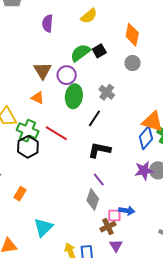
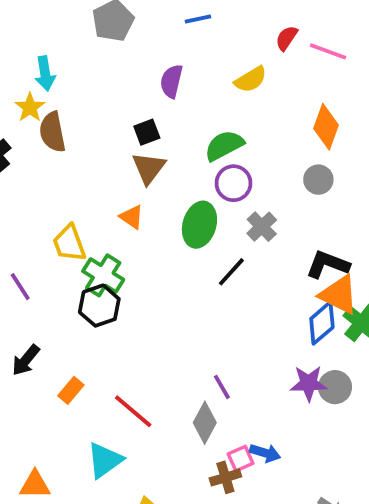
black square: (99, 51) -> (147, 132), moved
purple circle: (67, 75) -> (233, 183), moved
red line: (56, 133) -> (133, 411), moved
black L-shape: (99, 150) -> (328, 264), moved
pink square: (114, 215) -> (241, 459), turned -32

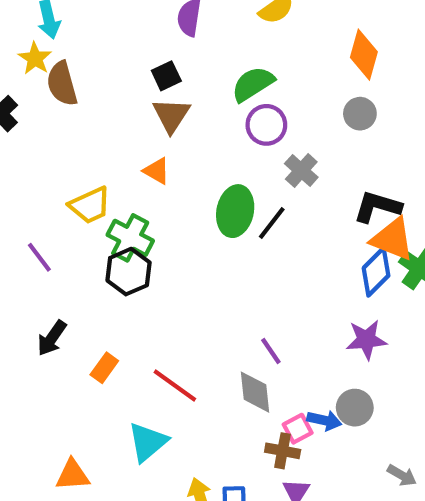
green ellipse: (199, 225) -> (235, 211), moved
yellow trapezoid: (69, 243) -> (90, 205), turned -90
gray circle: (335, 387) -> (355, 408), moved
gray diamond: (205, 423) -> (255, 392), turned -30
brown cross: (225, 477) -> (283, 451), turned 32

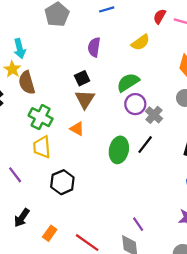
gray cross: (301, 170) -> (154, 115), moved
yellow trapezoid: (90, 205) -> (42, 147), turned 110
black line: (272, 223) -> (145, 145), moved
green cross: (130, 238) -> (41, 117), moved

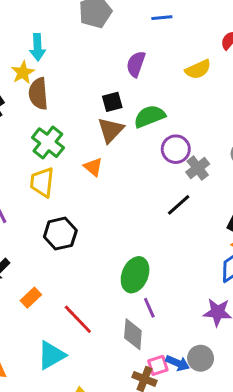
green semicircle: (128, 82) -> (150, 116), moved
green ellipse: (119, 150) -> (135, 275), moved

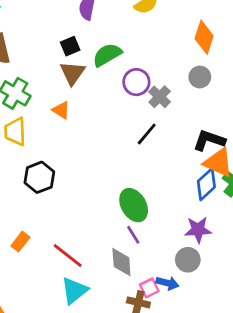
green ellipse: (135, 275) -> (134, 205), moved, turned -44
cyan triangle: (51, 355) -> (74, 291), moved
gray circle: (201, 358) -> (188, 260), moved

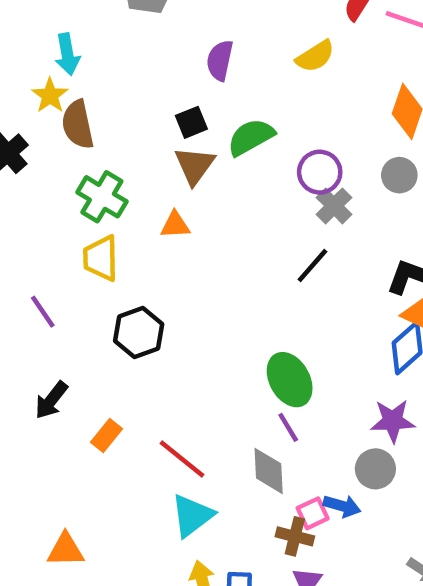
purple circle: (136, 82) -> (320, 172), moved
orange triangle: (61, 110) -> (175, 225), turned -36

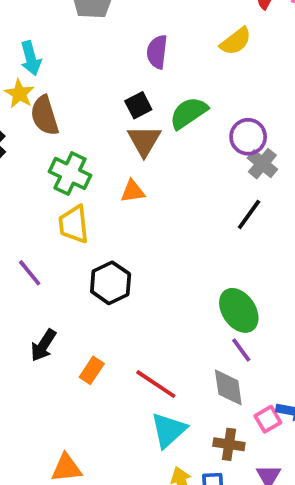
brown cross: (295, 536) -> (229, 444), moved

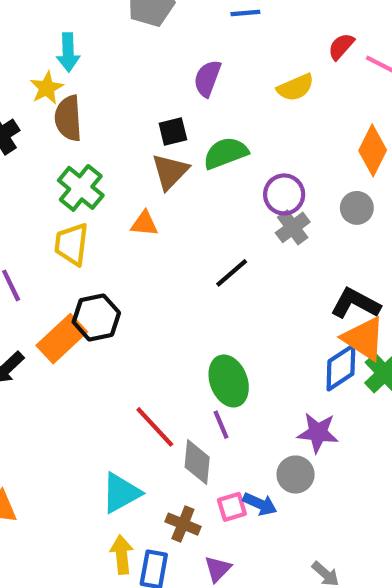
black line: (249, 214) -> (232, 273), moved
orange rectangle: (92, 370) -> (62, 339), moved, size x1.6
red line: (156, 384) -> (155, 427), moved

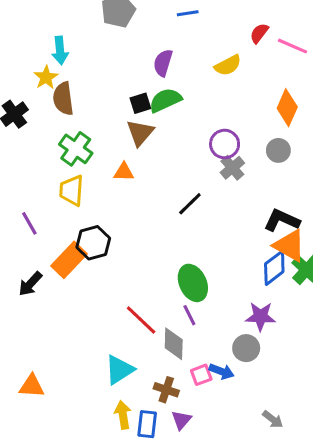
green semicircle: (226, 153) -> (165, 100), moved
purple triangle: (218, 569) -> (181, 420), moved

